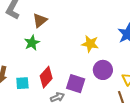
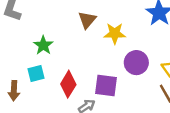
brown triangle: (40, 20) -> (87, 20), moved
cyan square: (22, 83) -> (36, 74), moved

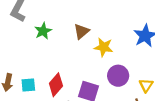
green star: (43, 45) -> (43, 31), moved
cyan square: (36, 74) -> (28, 85), moved

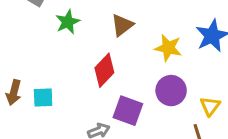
yellow star: (104, 47) -> (168, 48), moved
red diamond: (56, 85) -> (104, 70), moved

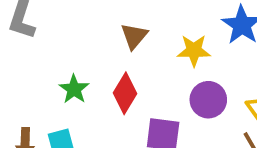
green star: (68, 22) -> (74, 89), moved

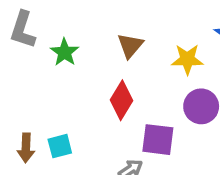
green star: (74, 89) -> (65, 52), moved

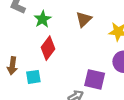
red diamond: (122, 100) -> (48, 48), moved
brown arrow: (26, 148) -> (12, 66), moved

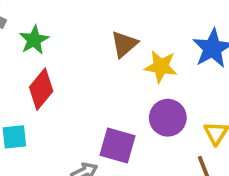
brown triangle: (84, 19) -> (124, 44), moved

